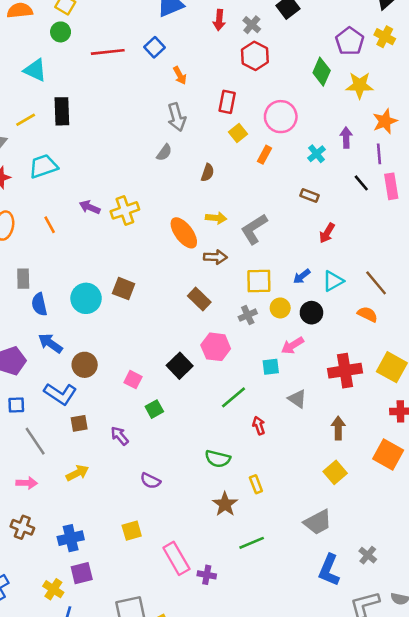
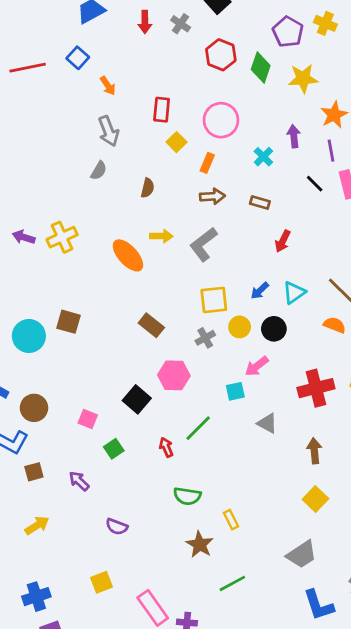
red hexagon: (255, 56) -> (221, 55), moved
brown arrow: (215, 257) -> (212, 196), moved
red arrow: (259, 426) -> (166, 447), moved
blue L-shape: (329, 570) -> (319, 605), turned -36

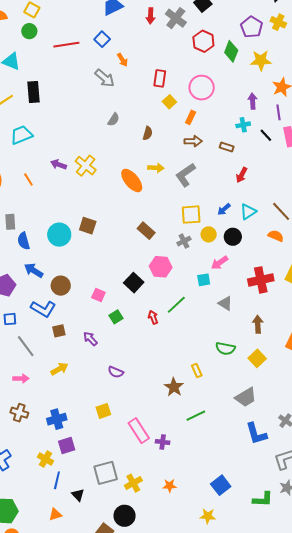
gray cross: (181, 24) -> (176, 18), size x1.5
gray arrow: (109, 131) -> (105, 78), moved, turned -30
cyan cross: (263, 157) -> (243, 125), moved, turned 32
yellow cross: (62, 237) -> (86, 166), turned -30
green semicircle: (187, 496) -> (225, 349), moved

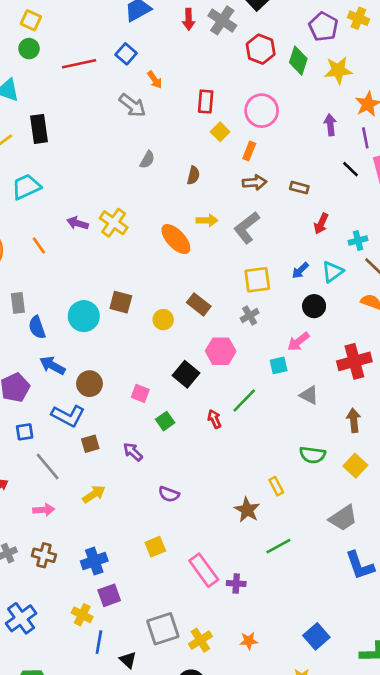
cyan cross: (243, 125) -> (358, 240), moved
yellow circle: (209, 234) -> (163, 320), moved

